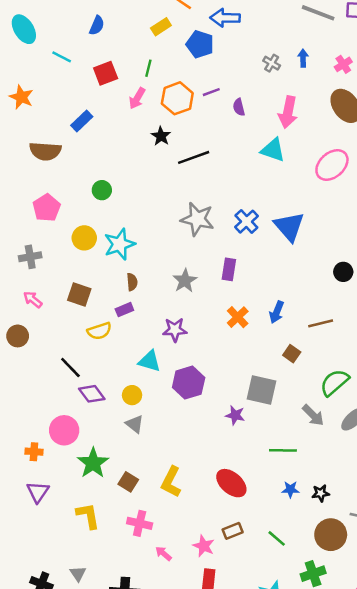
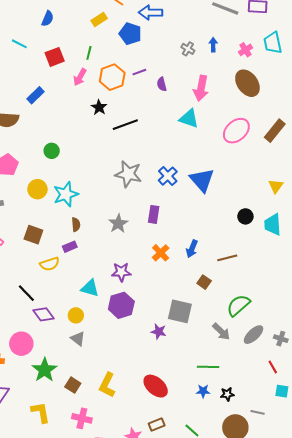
purple star: (175, 330) -> (121, 272), moved
green line: (283, 450) -> (208, 367), moved

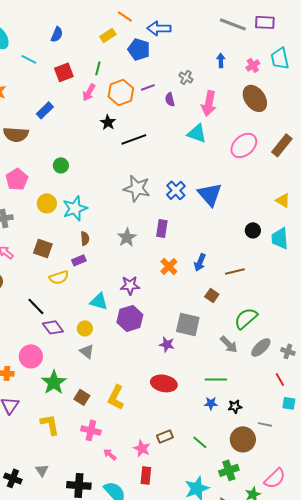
gray cross: (188, 49) -> (186, 77), moved
yellow triangle: (276, 186) -> (283, 200), turned -35
red ellipse: (156, 386) -> (164, 383), moved, turned -30

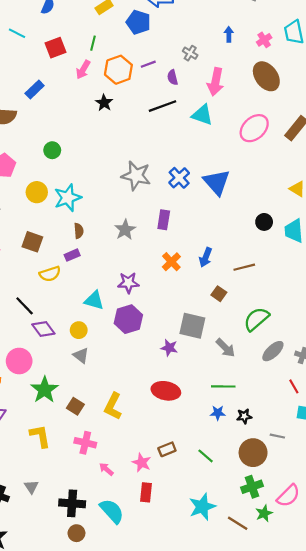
black line: (134, 139) -> (163, 106), moved
gray arrow: (229, 344) -> (225, 348), moved
green cross: (229, 470) -> (252, 487), moved

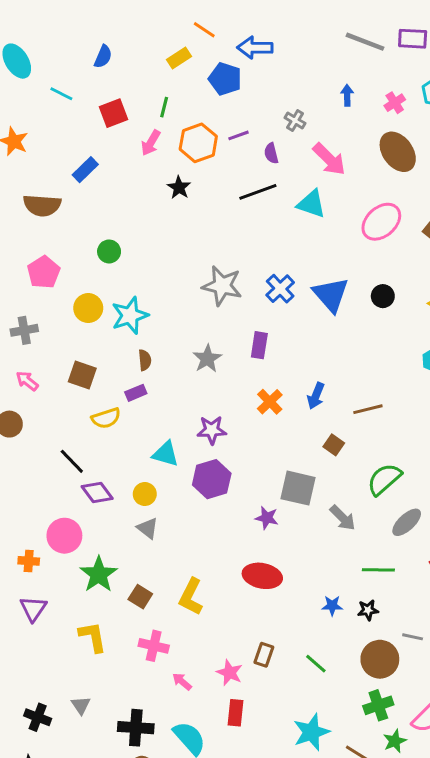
pink arrow: (216, 82) -> (329, 159), turned -56
black circle: (264, 222) -> (383, 296), moved
green line: (223, 386) -> (378, 570), moved
brown rectangle: (167, 449) -> (264, 655), turned -49

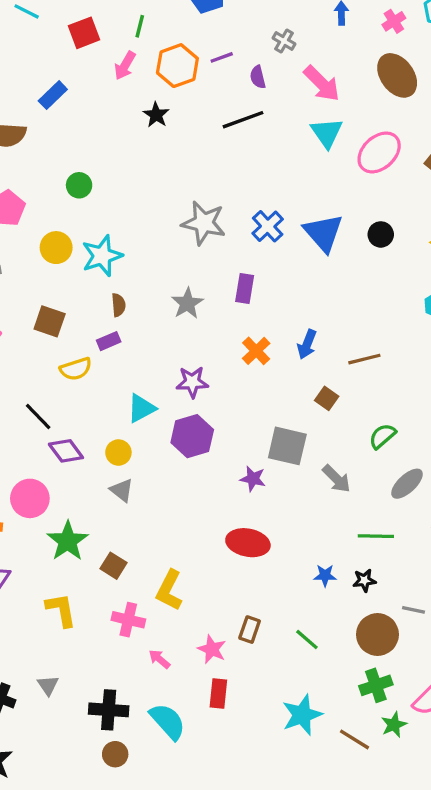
cyan triangle: (311, 204) -> (327, 133), moved, turned 36
cyan triangle: (166, 454) -> (141, 408), turned -44
green semicircle: (384, 479) -> (382, 436), size x0.7
yellow L-shape: (191, 597) -> (169, 590), moved

